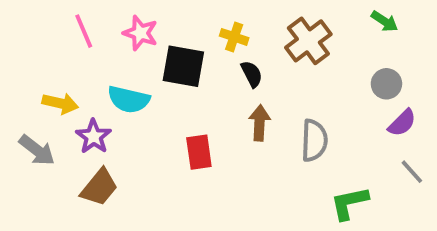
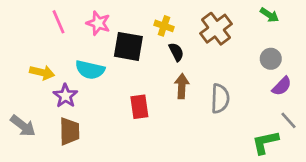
gray arrow: (37, 150) -> (23, 126), moved
brown trapezoid: (99, 187) -> (69, 131), turned -40
green L-shape: (349, 203) -> (265, 142), moved

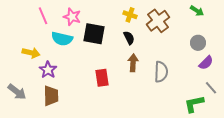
yellow cross: (164, 26) -> (130, 15), moved
cyan semicircle: (90, 70) -> (62, 39), moved

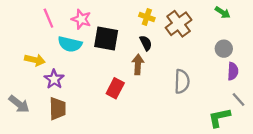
brown arrow: (133, 63) -> (138, 64), moved
purple semicircle: (206, 63) -> (233, 71), turned -42
red rectangle: (102, 78) -> (115, 88), turned 36

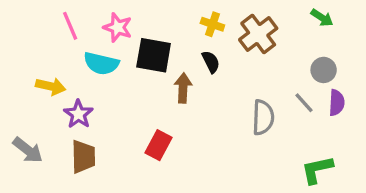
brown arrow: (138, 64) -> (183, 88), moved
red rectangle: (115, 88) -> (158, 145), moved
gray line: (238, 100) -> (304, 103), moved

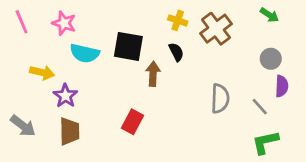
pink line: (70, 26) -> (22, 22), moved
pink star: (118, 27) -> (64, 23), moved
gray line: (304, 103) -> (260, 107), moved

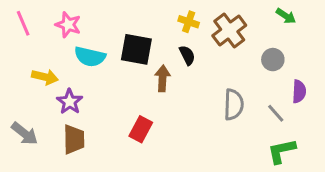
gray circle: (271, 59) -> (273, 60), moved

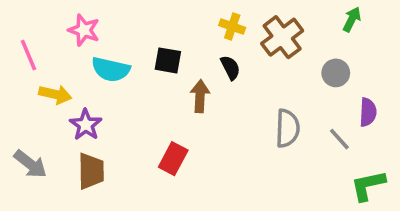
green arrow: (286, 16) -> (352, 19), turned -96
pink line: (23, 23) -> (29, 55), moved
black square: (136, 49) -> (168, 60), size x0.7
green L-shape: (282, 151) -> (368, 185), moved

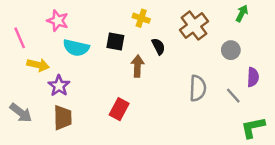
yellow cross: (232, 26) -> (141, 18), moved

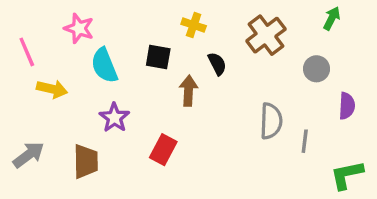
cyan semicircle: (76, 48) -> (104, 65), turned 55
purple star: (59, 86) -> (114, 118), moved
gray line: (233, 96) -> (305, 141), moved, turned 49
gray arrow: (21, 113) -> (28, 155), turned -75

